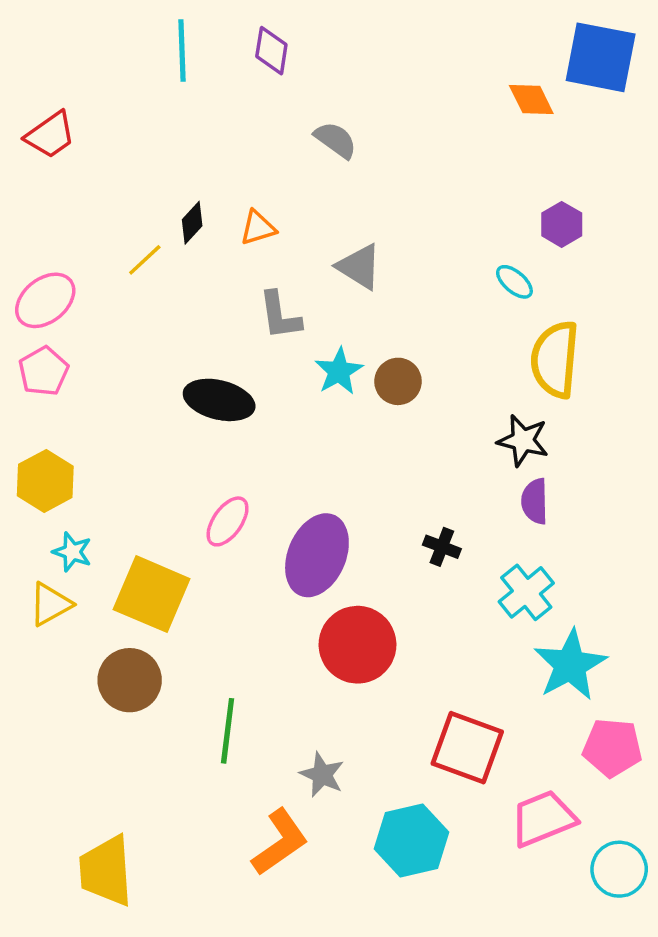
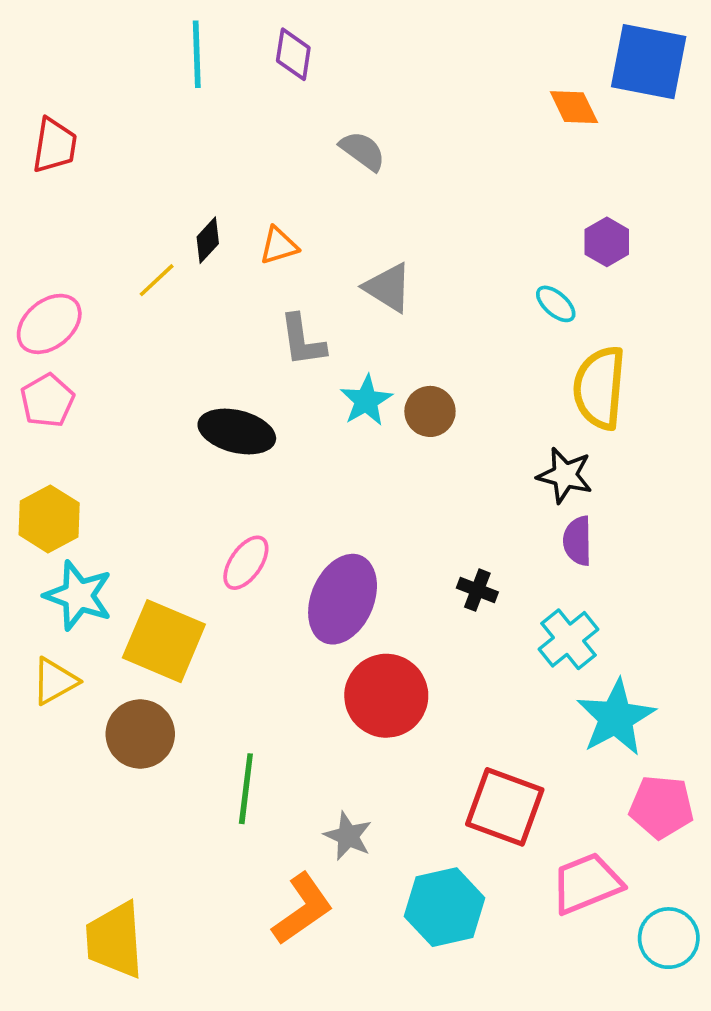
red trapezoid: (50, 135) -> (55, 145), turned -46
cyan star: (72, 552) -> (78, 596), size x1.6
yellow triangle: (50, 604) -> (55, 681), moved

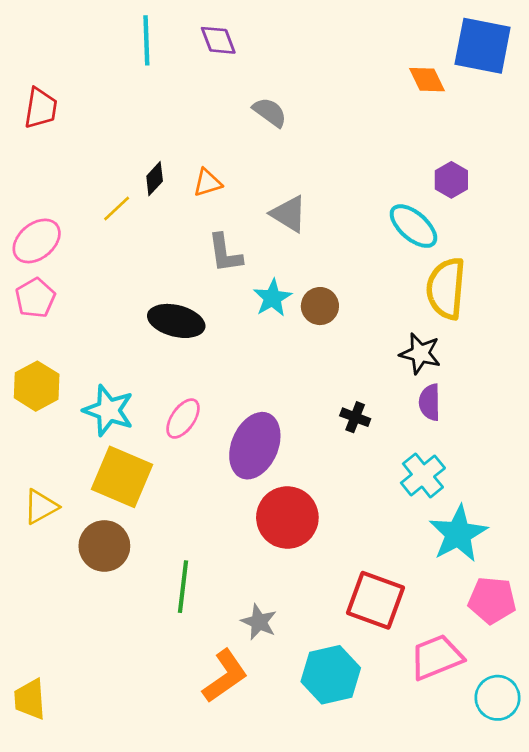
purple diamond: (293, 54) -> (218, 40), turned -30
cyan ellipse: (556, 304) -> (413, 226), size x1.6
black cross: (477, 590) -> (355, 417), moved
cyan star: (78, 596) -> (108, 410), moved
yellow trapezoid: (115, 940) -> (30, 699), moved, size x0.7

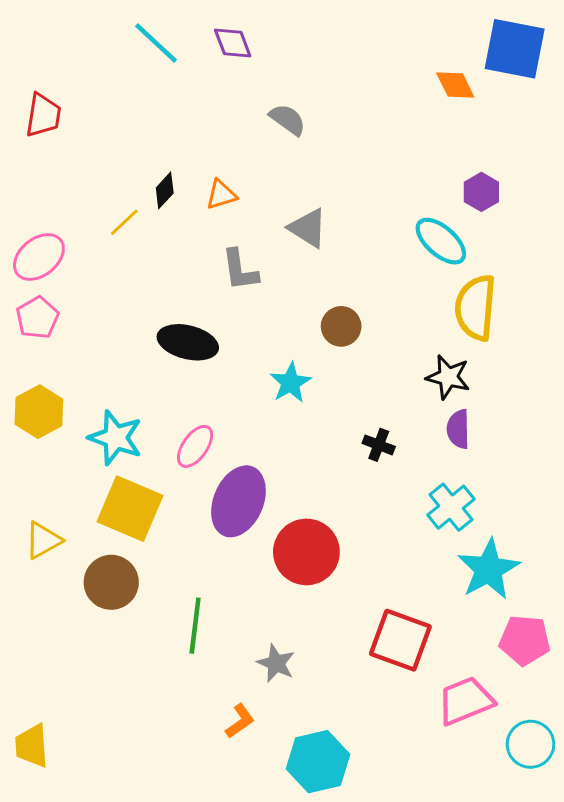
cyan line: (146, 40) -> (156, 43), turned -45
cyan star: (272, 298) -> (291, 383), moved
purple ellipse: (255, 446) -> (238, 501), moved
cyan hexagon: (331, 675) -> (318, 762), moved
orange L-shape: (225, 676) -> (240, 721), size x0.6

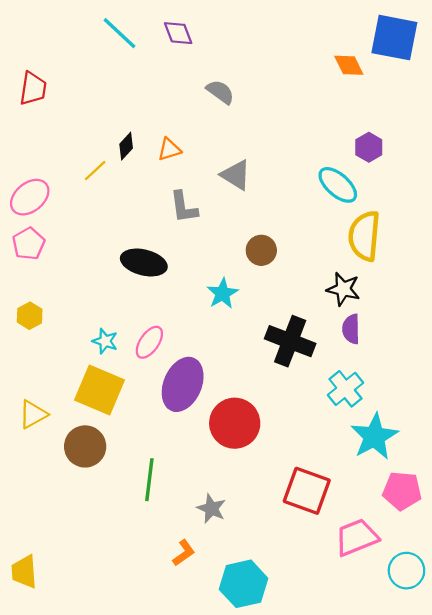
yellow hexagon: (39, 412) -> (30, 316), size x0.7
cyan star: (116, 438) -> (105, 341), moved, size x0.6
black cross: (379, 445) -> (290, 341), size x2.0

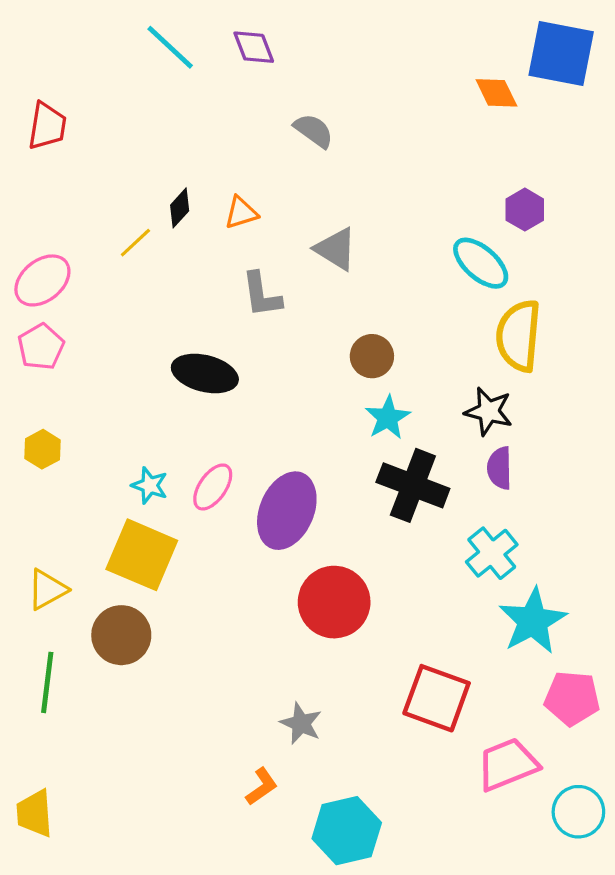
cyan star: (223, 294) -> (388, 418), moved
purple ellipse: (183, 384) -> (287, 511), moved
green line: (149, 480) -> (47, 682), moved

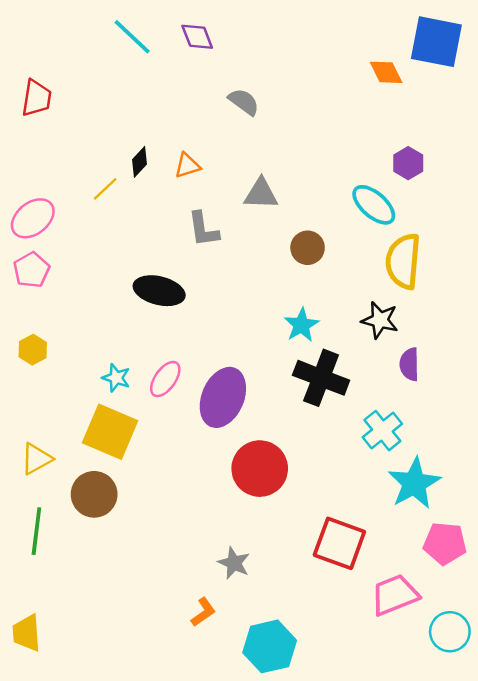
gray triangle: (336, 249) -> (261, 194), turned -30
brown circle: (372, 356) -> (308, 248), moved
purple semicircle: (500, 468) -> (409, 364), moved

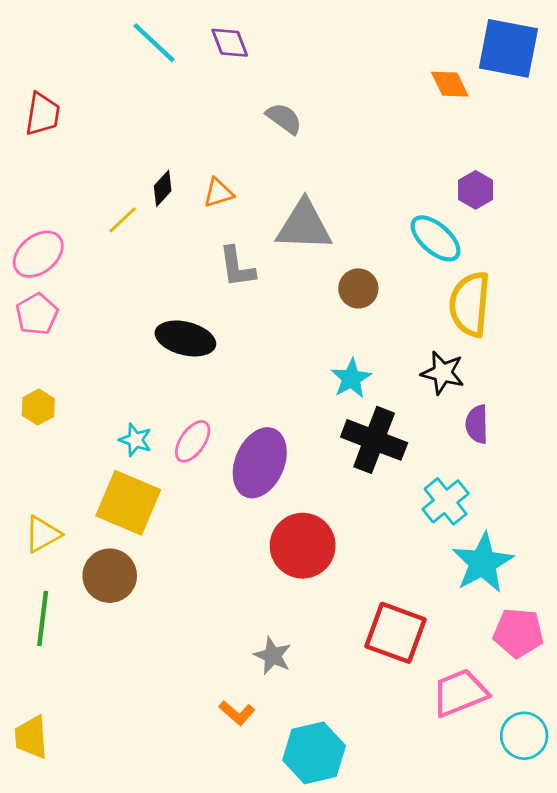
gray triangle: (261, 194) -> (304, 226), size x1.4
orange L-shape: (203, 612) -> (237, 713), turned 76

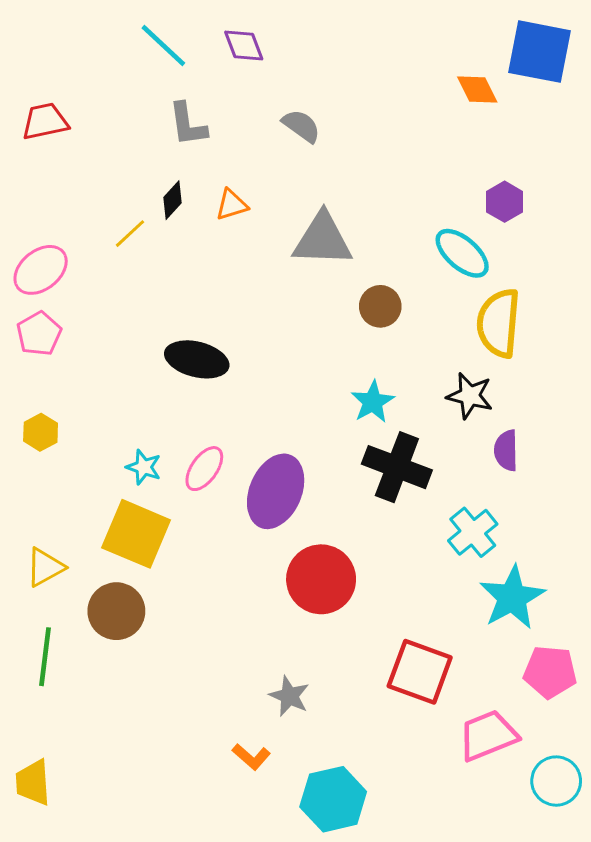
red trapezoid: (43, 114) -> (45, 121), turned -111
gray L-shape: (237, 267) -> (188, 124), moved

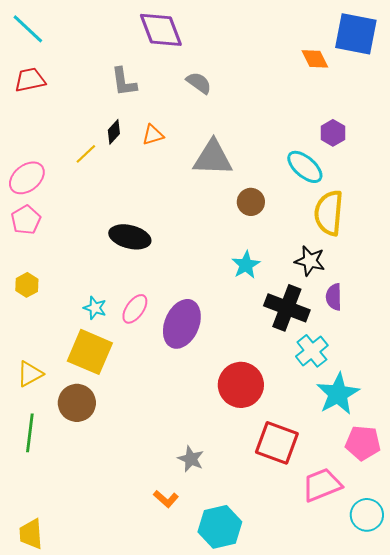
cyan line: (163, 45) -> (28, 29), moved
purple diamond: (244, 45) -> (161, 30), size x1.6
black cross: (397, 467) -> (287, 308), moved
red circle: (321, 579) -> (241, 385), moved
yellow trapezoid: (33, 783) -> (31, 534), moved

